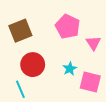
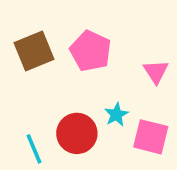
pink pentagon: (68, 27) -> (91, 51), moved
red circle: (33, 65) -> (77, 133), moved

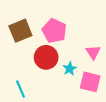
pink triangle: (156, 72) -> (93, 52), moved
red circle: (77, 133) -> (46, 57), moved

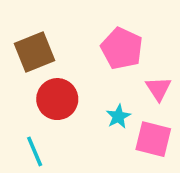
pink pentagon: (54, 31) -> (122, 48), moved
red circle: (46, 57) -> (57, 99), moved

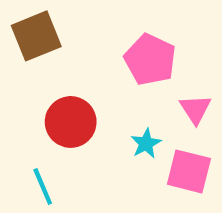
brown square: (35, 52) -> (36, 36), moved

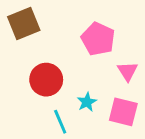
cyan star: (146, 143) -> (87, 102), moved
cyan line: (43, 187) -> (60, 122), moved

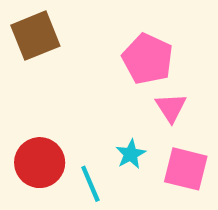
pink triangle: (128, 71) -> (171, 108), moved
red circle: (46, 80) -> (40, 163), moved

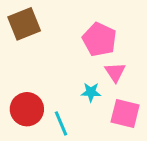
cyan star: (131, 154) -> (91, 92), moved, turned 30

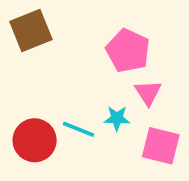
cyan line: (61, 123) -> (78, 129), moved, turned -45

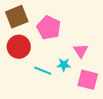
pink pentagon: (128, 51) -> (49, 28), moved
red circle: (35, 140) -> (19, 47), moved

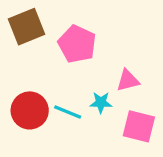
red circle: (19, 47) -> (30, 110), moved
pink triangle: (81, 51) -> (128, 80), turned 49

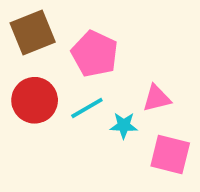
red circle: (30, 110) -> (35, 100), moved
cyan line: (68, 112) -> (87, 108), moved, turned -52

